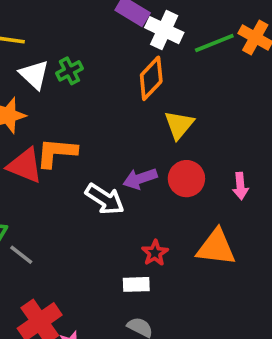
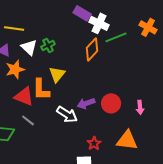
green line: (214, 43) -> (116, 37), moved
yellow triangle: (179, 125) -> (57, 74), moved
orange L-shape: (56, 153) -> (41, 89), turned -95
gray line: (21, 255) -> (28, 120), moved

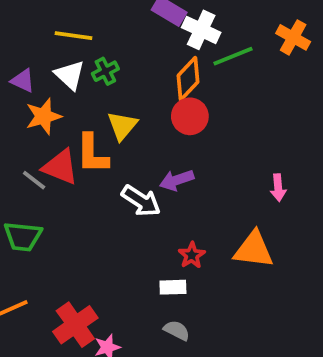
yellow line: (14, 28) -> (73, 36), moved
red circle: (111, 103) -> (190, 116), moved
gray line: (28, 120) -> (34, 180), moved

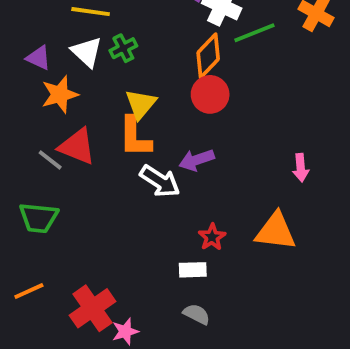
orange L-shape: (92, 154) -> (135, 137), moved

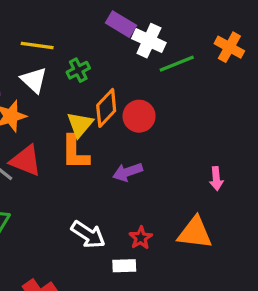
green cross: (123, 48) -> (78, 70), moved
orange diamond: (208, 56) -> (106, 108), moved
white arrow: (160, 181) -> (88, 234), moved

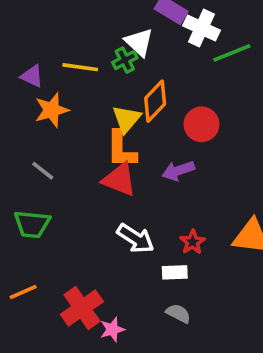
yellow line: (37, 46) -> (80, 67), moved
white triangle: (34, 80) -> (139, 42), moved
red circle: (139, 116) -> (201, 124), moved
red triangle: (26, 161) -> (119, 180), moved

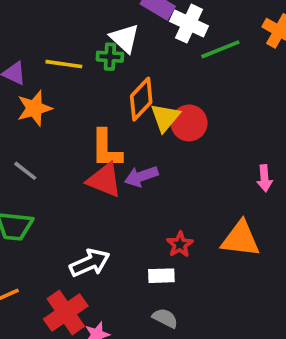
green cross: (125, 60) -> (110, 57), turned 30
yellow triangle: (127, 119) -> (165, 117), moved
purple arrow: (178, 171) -> (141, 176), moved
white arrow: (135, 238) -> (90, 263), moved, turned -57

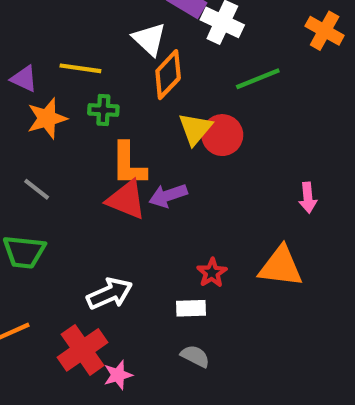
green line: (220, 49) -> (258, 79), moved
green cross: (110, 57) -> (103, 110), moved
orange diamond: (141, 99) -> (168, 75), moved

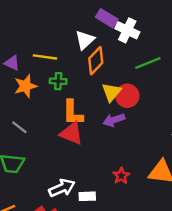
white triangle: (149, 39) -> (85, 40), turned 35
purple arrow: (168, 196) -> (114, 120), moved
white rectangle: (191, 308) -> (87, 196), moved

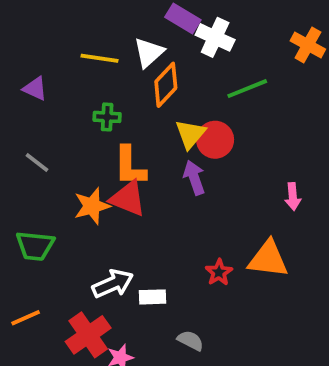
yellow line: (45, 57) -> (99, 58), moved
orange star: (25, 86) -> (92, 206), moved
purple arrow: (114, 120) -> (194, 178), turned 90
gray line: (19, 127) -> (37, 162), moved
red star: (121, 176) -> (219, 272), moved

